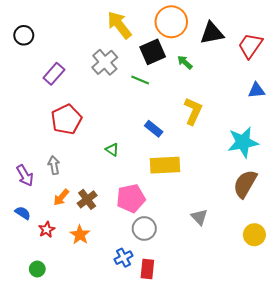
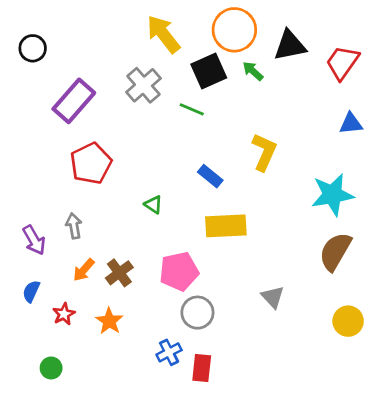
green arrow: (185, 62) -> (253, 71), moved
purple rectangle: (54, 74) -> (74, 101), size x1.4
blue semicircle: (23, 213) -> (31, 291), turned -98

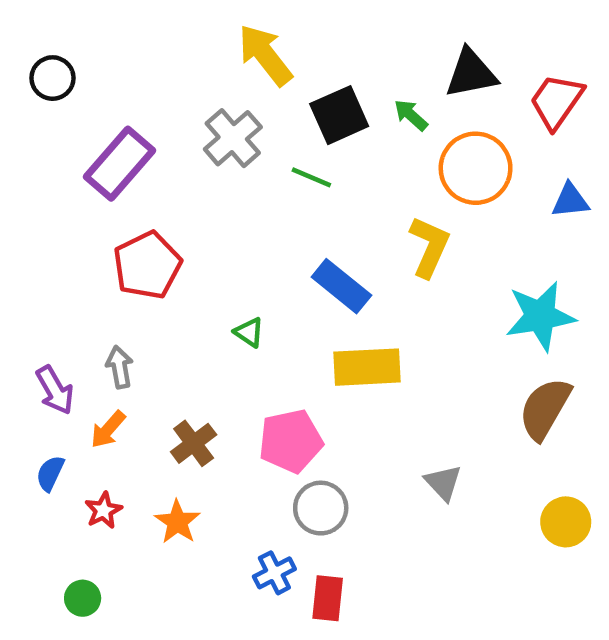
orange circle: (234, 30) -> (476, 168), moved
blue rectangle: (210, 176) -> (341, 286), size x1.4
orange arrow: (84, 270) -> (108, 429), moved

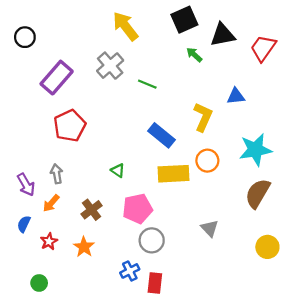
black square: (339, 115) -> (184, 20), moved
orange circle: (476, 168) -> (207, 161), moved, size x0.7
blue triangle: (570, 201) -> (236, 96), moved
green triangle: (249, 332) -> (118, 170), moved

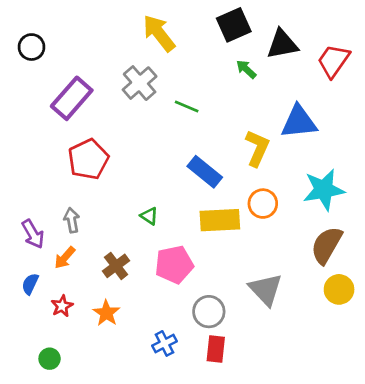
blue triangle: (236, 96) -> (299, 122), size x1.6
gray triangle: (210, 228) -> (266, 289), size x1.5
gray circle: (152, 240) -> (209, 312), moved
yellow circle: (267, 247) -> (339, 289), moved
red rectangle: (155, 283) -> (216, 349), moved

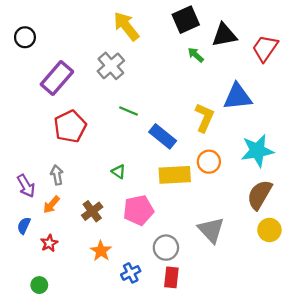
green line: (187, 107) -> (128, 111), moved
orange star: (106, 313) -> (101, 251), moved

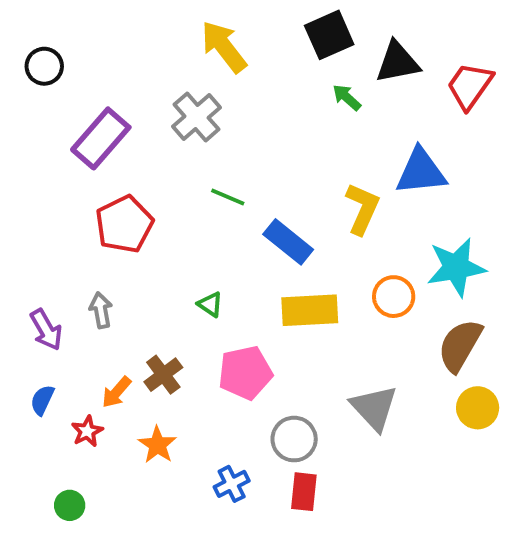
orange circle: (209, 162) -> (394, 297), moved
orange arrow: (51, 205) -> (116, 392), moved
orange star: (101, 251) -> (157, 445), moved

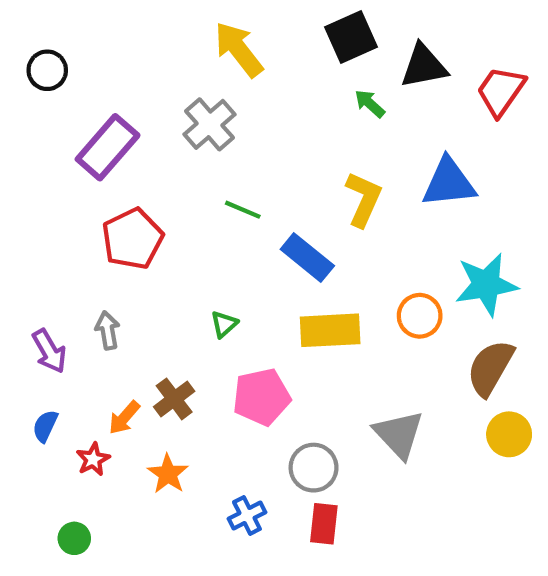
yellow L-shape: (362, 209) -> (363, 199), moved
green triangle: (210, 304) -> (224, 324), turned 44

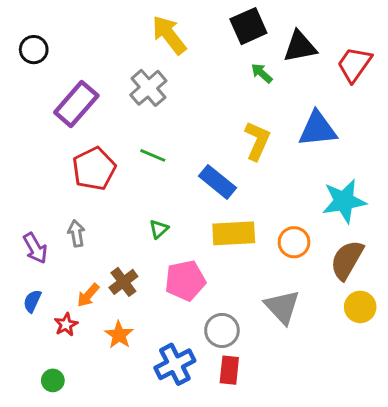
green line: (243, 210) -> (153, 155), moved
orange circle: (420, 316) -> (294, 242), moved
blue cross: (247, 515) -> (175, 364), size x1.5

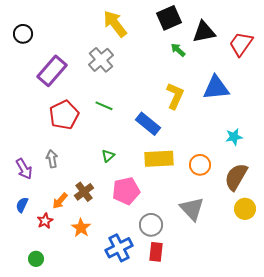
cyan star: (344, 201) -> (234, 137), size x0.6

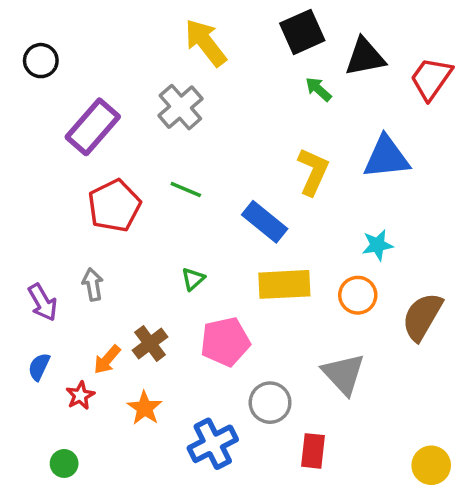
cyan star: (234, 137) -> (377, 245), moved
yellow circle: (245, 209) -> (431, 465), moved
red rectangle: (156, 252) -> (313, 451), moved

